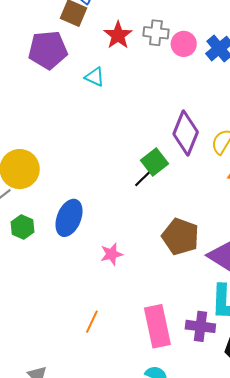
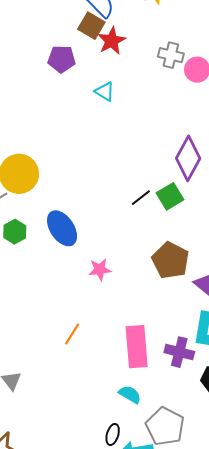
red star: (118, 35) -> (112, 41), moved
purple pentagon: (48, 50) -> (61, 59), size x0.7
green square: (154, 162) -> (170, 196), moved
blue ellipse: (69, 218) -> (62, 228), turned -63

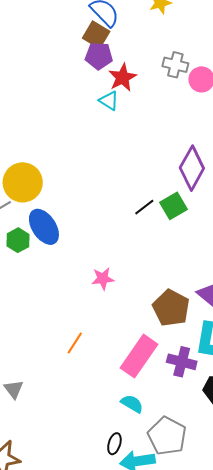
red star: (112, 41) -> (122, 77), moved
purple pentagon: (61, 59) -> (99, 56), moved
blue ellipse: (62, 228) -> (44, 227), moved
brown pentagon: (170, 260) -> (171, 308), moved
pink rectangle: (137, 347) -> (139, 356), turned 39

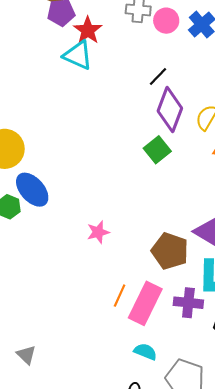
cyan triangle: (109, 101) -> (78, 55), size x1.5
black line: (144, 207) -> (158, 76), moved
orange line: (75, 343) -> (120, 296), moved

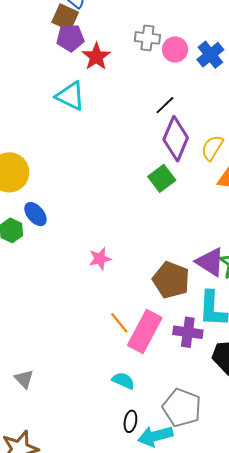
cyan triangle: (78, 55) -> (70, 96), moved
blue ellipse: (32, 190) -> (35, 214), size x0.7
orange line: (120, 296) -> (119, 323), turned -65
cyan semicircle: (145, 352) -> (123, 381), moved

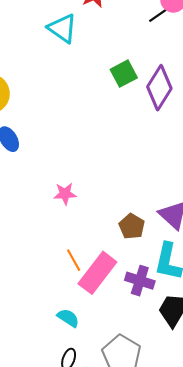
black line: (165, 105) -> (158, 15), moved
green square: (162, 178) -> (124, 74), moved
brown pentagon: (171, 280) -> (132, 226), size x0.7

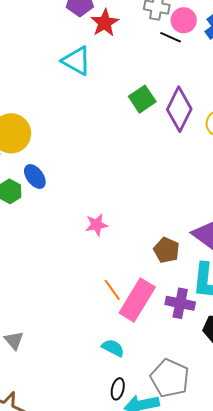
black line: (158, 15) -> (171, 37), turned 65

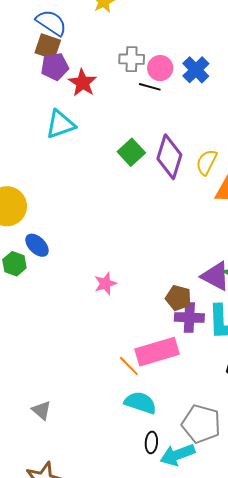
cyan triangle: (76, 61) -> (60, 124), turned -40
orange line: (112, 290) -> (129, 366), moved
pink rectangle: (137, 300) -> (157, 352), turned 51
purple cross: (180, 303) -> (189, 317), moved
cyan semicircle: (113, 348) -> (140, 403), size x1.4

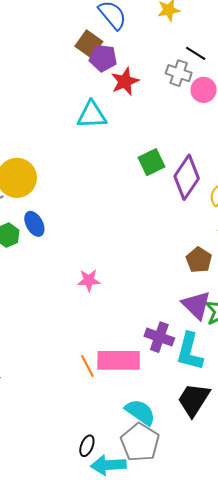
brown square: (48, 46) -> (89, 44), moved
black line: (150, 87) -> (196, 53), moved
brown pentagon: (178, 298) -> (199, 260), moved
cyan semicircle: (140, 403) -> (140, 412), moved

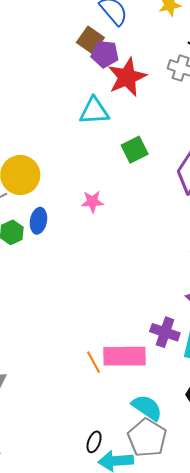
red star: (125, 81) -> (127, 77), size x1.4
green square: (152, 162) -> (135, 150), moved
blue ellipse: (34, 224) -> (38, 221), turned 40
pink star: (89, 280) -> (92, 202), moved

